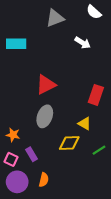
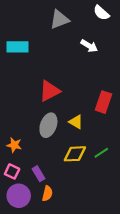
yellow triangle: (85, 124) -> (76, 122), moved
green line: (99, 150) -> (101, 153), moved
purple rectangle: (31, 154) -> (39, 174), moved

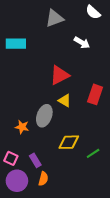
red triangle: (50, 91) -> (60, 75), moved
yellow triangle: (76, 122) -> (65, 101), moved
orange star: (14, 145) -> (22, 127), moved
green line: (101, 153) -> (93, 153), moved

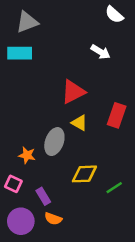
gray triangle: (54, 18) -> (27, 22), moved
pink square: (11, 158) -> (13, 184), moved
orange semicircle: (43, 179) -> (53, 219), turned 96

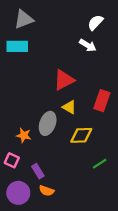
white semicircle: (114, 15) -> (95, 22), moved, turned 91
yellow diamond: (84, 174) -> (81, 135), moved

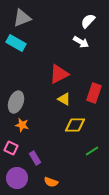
cyan rectangle: (17, 46) -> (16, 43), turned 30
gray ellipse: (48, 123) -> (16, 102), moved
orange semicircle: (47, 191) -> (51, 182), moved

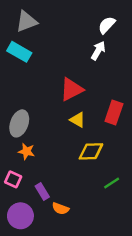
white arrow: (81, 42) -> (98, 51), turned -91
orange semicircle: (51, 182) -> (61, 209), moved

